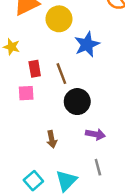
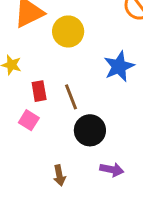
blue star: (87, 44) -> (119, 66), moved
pink square: (26, 93) -> (29, 120), turned 35

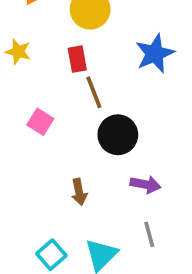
red rectangle: (39, 91) -> (77, 59), moved

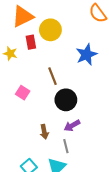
red rectangle: (77, 59) -> (31, 42), moved
purple arrow: (146, 185) -> (72, 126), moved, turned 140
gray line: (149, 234) -> (66, 146), moved

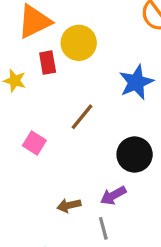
brown line: (52, 76) -> (82, 117), turned 60
black circle: (66, 100) -> (135, 155), moved
brown arrow: (44, 132) -> (69, 205), turned 88

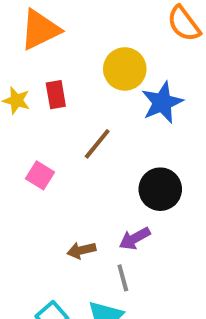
yellow circle: (79, 43) -> (125, 69), moved
red rectangle: (48, 63) -> (56, 95), moved

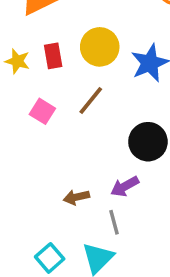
yellow circle: (125, 69) -> (100, 47), moved
pink square: (40, 175) -> (42, 111), moved

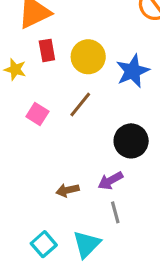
red rectangle: (53, 56) -> (47, 50), moved
gray line: (114, 222) -> (115, 212), moved

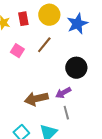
red rectangle: (47, 50) -> (23, 19), moved
brown arrow: (68, 190) -> (36, 99), size x1.6

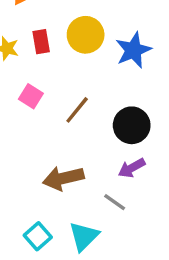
brown line: (44, 45) -> (77, 110), moved
purple arrow: (63, 93) -> (132, 168), moved
gray line: (66, 113) -> (115, 202), turned -40

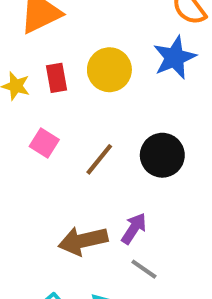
blue star: (133, 50) -> (175, 58), moved
black circle: (132, 125) -> (162, 155), moved
purple arrow: (132, 168) -> (134, 228), moved, turned 152

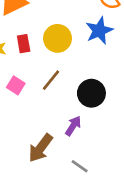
brown line: (99, 159) -> (51, 80), moved
purple arrow: (134, 228) -> (73, 126), moved
brown arrow: (83, 241) -> (41, 148), turned -40

